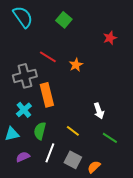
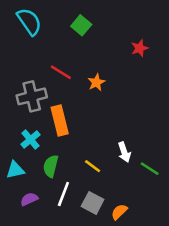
white arrow: (99, 111) -> (124, 152), moved
green line: (110, 138) -> (150, 169), moved

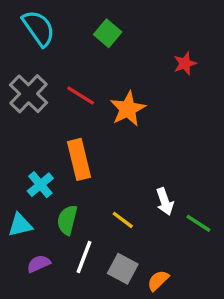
orange star: (96, 82) -> (128, 109), size x1.5
gray cross: (32, 96) -> (29, 94), moved, turned -32

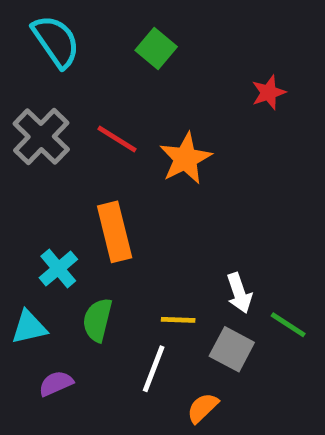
yellow line: (123, 220) -> (178, 320), turned -35
white line: (84, 257) -> (154, 369), moved
gray square: (123, 269) -> (232, 349), moved
orange semicircle: (158, 281) -> (203, 408), moved

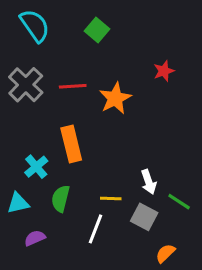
red star: (269, 93) -> (164, 71), moved
red line: (117, 139) -> (73, 86), turned -36
orange semicircle: (203, 408) -> (165, 253), moved

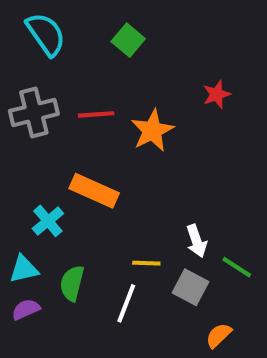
gray cross: (26, 85) -> (34, 112), turned 32
orange rectangle: (71, 144) -> (94, 191), turned -52
green semicircle: (61, 199) -> (72, 283), moved
purple semicircle: (35, 238) -> (26, 309), moved

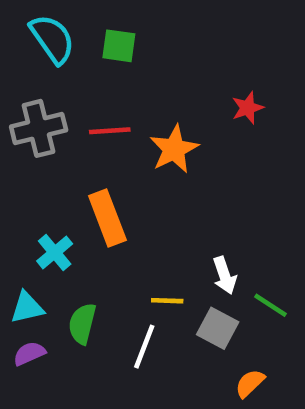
green square: (128, 40) -> (119, 46), moved, turned -32
orange rectangle: (94, 191) -> (107, 218), turned 45

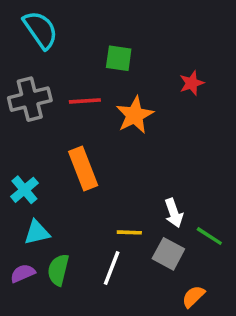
green square: (119, 46) -> (119, 58), moved
cyan cross: (55, 252) -> (24, 190), moved
cyan triangle: (27, 308) -> (37, 232), moved
green semicircle: (82, 324) -> (58, 270), moved

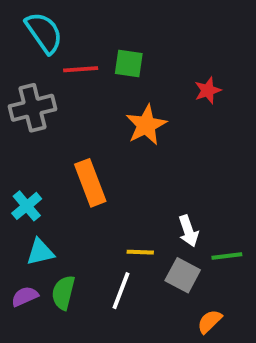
red line: (85, 101) -> (81, 69), moved
green line: (209, 236) -> (227, 256), turned -40

